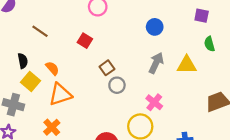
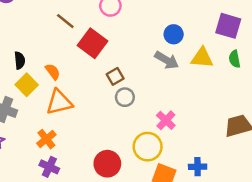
purple square: (202, 16) -> (228, 26), size x1.5
brown line: (40, 31) -> (65, 21), moved
red square: (85, 41) -> (93, 43), size x1.6
gray arrow: (156, 63) -> (167, 60), moved, turned 90
yellow triangle: (187, 65) -> (202, 58), moved

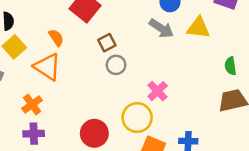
green semicircle: (235, 59) -> (230, 66), moved
orange semicircle: (53, 72) -> (56, 38), moved
orange triangle: (59, 102) -> (47, 67), turned 44
purple cross: (49, 167) -> (34, 134), turned -30

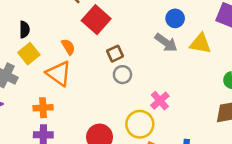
orange cross: (32, 104) -> (43, 108), turned 30

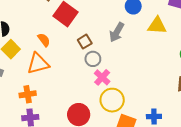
gray arrow: (166, 43) -> (117, 32), moved, turned 90
orange triangle: (59, 73) -> (38, 64), turned -45
pink cross: (160, 101) -> (102, 77), moved

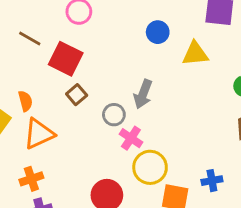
gray arrow: (117, 32) -> (143, 94), moved
orange semicircle: (44, 40) -> (25, 101), moved, turned 32
brown square: (85, 42) -> (77, 95), moved

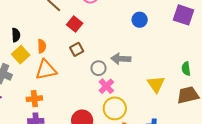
yellow triangle: (195, 54) -> (156, 84), moved, turned 48
red square: (66, 59) -> (75, 24), size x0.7
gray arrow: (143, 94) -> (121, 59), turned 60

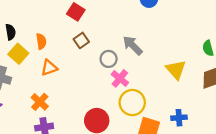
gray arrow: (121, 59) -> (133, 45), turned 48
orange triangle: (46, 70) -> (49, 68), size x0.7
orange cross: (34, 99) -> (40, 102), turned -35

